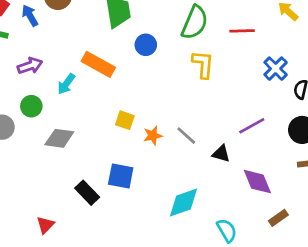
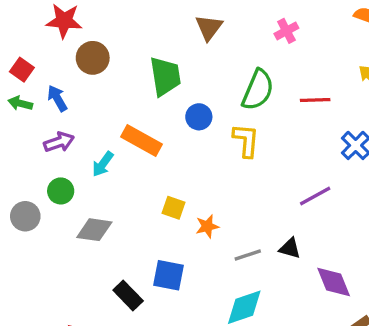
blue arrow: (30, 15) -> (57, 98), moved
yellow L-shape: (203, 64) -> (246, 140), moved
purple line: (252, 126) -> (315, 196), moved
gray line: (186, 136) -> (248, 255), moved, turned -60

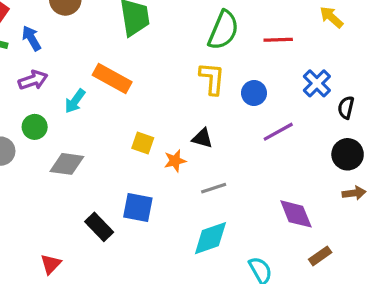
blue circle: (199, 117) -> (254, 93), moved
black triangle: (290, 248) -> (202, 138), moved

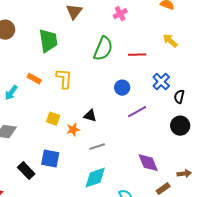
orange rectangle: (112, 78) -> (34, 79), size x0.6
yellow L-shape: (212, 78) -> (64, 79), moved
brown arrow: (354, 193) -> (184, 174), moved

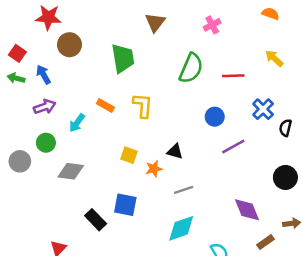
black circle: (180, 126) -> (285, 177), moved

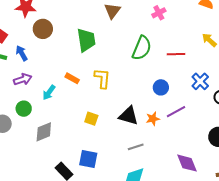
black triangle: (175, 151) -> (129, 116), size x1.5
orange star: (154, 169) -> (153, 119), moved
gray diamond: (71, 171) -> (44, 132), turned -30

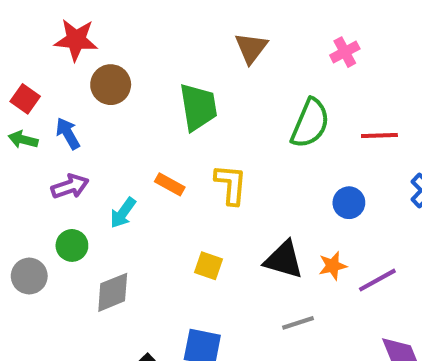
purple line: (176, 112) -> (377, 280), moved

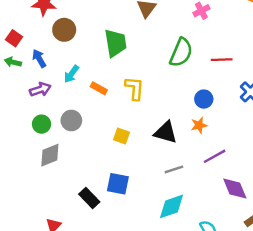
cyan arrow: (123, 213) -> (71, 74), moved
orange star: (333, 266) -> (199, 125), moved
gray circle: (29, 276) -> (71, 120), moved
purple line: (377, 280) -> (215, 156), moved
gray diamond: (113, 292) -> (50, 155), moved

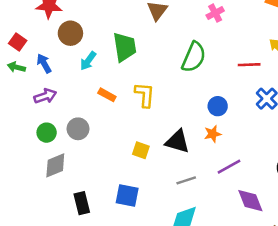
red line: (222, 60) -> (249, 65), moved
cyan arrow: (71, 74) -> (88, 61), moved
yellow square: (121, 136) -> (141, 150), moved
black rectangle: (89, 198) -> (82, 203), moved, turned 30

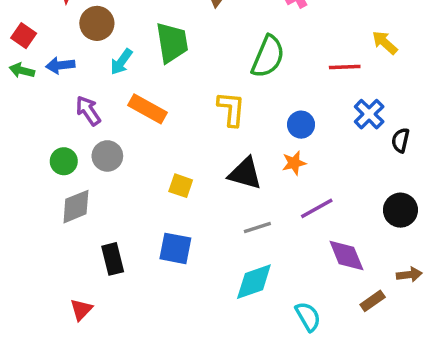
blue arrow: (44, 63) -> (60, 65), turned -66
orange rectangle: (107, 95) -> (147, 109), size x1.5
yellow L-shape: (145, 95) -> (231, 109), moved
purple arrow: (45, 96) -> (88, 111), moved, turned -105
yellow square: (141, 150) -> (181, 186), moved

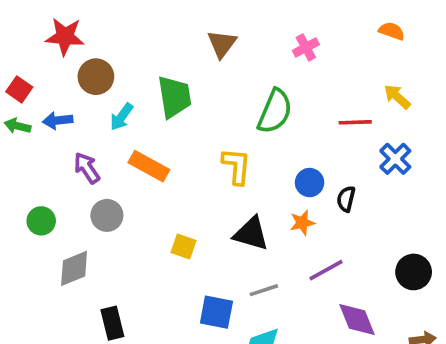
blue cross: (369, 114) -> (395, 159), moved
black semicircle: (400, 140) -> (346, 199), moved
green circle: (64, 161) -> (41, 221), moved
blue square: (175, 248) -> (216, 312), moved

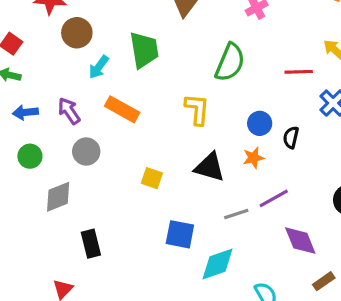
blue arrow: (58, 120) -> (25, 112), moved
gray line: (264, 290) -> (236, 214), moved

